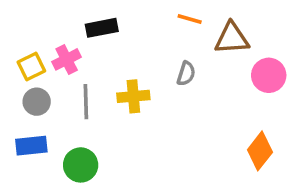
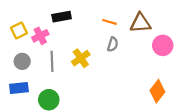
orange line: (190, 19) -> (109, 22), moved
yellow square: (31, 67) -> (19, 30), moved
yellow cross: (133, 96) -> (81, 58), turned -30

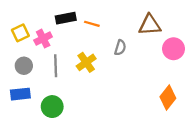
orange line: (109, 22) -> (92, 24), moved

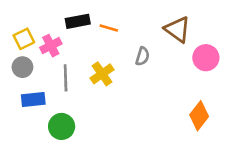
brown triangle: (150, 25) -> (178, 29), turned 40
gray circle: (24, 66) -> (22, 67), moved
blue rectangle: (20, 94) -> (33, 99), moved

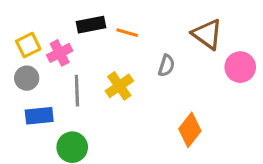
orange diamond: (199, 116) -> (190, 130), moved

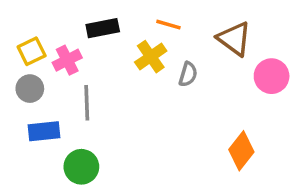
orange line: (127, 33) -> (168, 25), moved
yellow cross: (119, 86) -> (151, 57), moved
orange diamond: (190, 130) -> (241, 151), moved

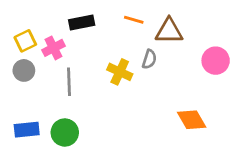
brown triangle: (234, 39) -> (169, 31), moved, turned -36
yellow cross: (151, 57) -> (120, 72), moved, turned -30
blue rectangle: (44, 131) -> (27, 130), moved
orange diamond: (241, 151) -> (192, 120), turned -68

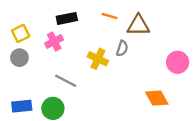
pink cross: (53, 48) -> (54, 41), moved
pink circle: (216, 61) -> (178, 62), moved
gray line: (69, 82) -> (66, 81), moved, turned -60

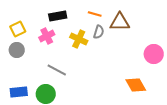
gray semicircle: (122, 48) -> (99, 32), moved
yellow cross: (98, 59) -> (79, 39), moved

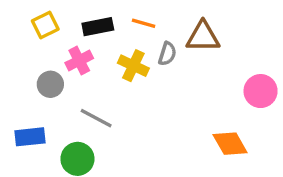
orange line: (95, 14) -> (144, 23), moved
yellow square: (18, 29) -> (45, 25), moved
gray circle: (17, 50) -> (50, 84), moved
blue rectangle: (19, 92) -> (30, 137), moved

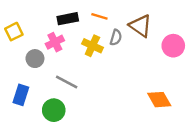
yellow square: (45, 25) -> (14, 32), moved
brown triangle: (203, 37) -> (140, 26), turned 35
pink circle: (261, 91) -> (173, 46), moved
blue rectangle: (30, 137) -> (21, 95), turned -66

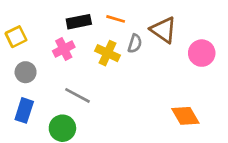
gray circle: (35, 59) -> (26, 72), moved

